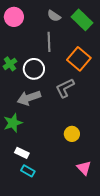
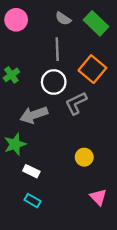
white circle: (34, 69) -> (54, 82), moved
white rectangle: (22, 153) -> (31, 171), moved

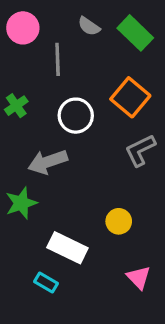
gray line: (57, 49) -> (58, 59), moved
gray L-shape: (76, 103) -> (140, 150), moved
white rectangle: (31, 171) -> (67, 248), moved, size x1.6

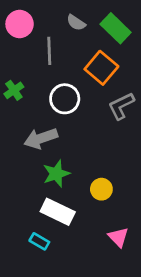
orange square: (130, 97) -> (101, 68), moved
gray L-shape: (140, 150) -> (121, 106), moved
green star: (21, 203) -> (56, 174), moved

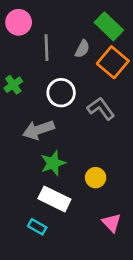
gray semicircle: (76, 23) -> (82, 49), moved, turned -96
orange square: (101, 68) -> (113, 62), moved
gray L-shape: (121, 106) -> (101, 109), moved, turned 80

